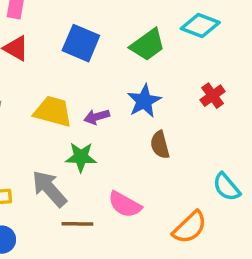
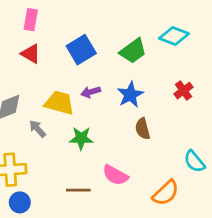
blue square: (81, 43) -> (81, 50), turned 36
purple arrow: (97, 117) -> (91, 92), moved
gray arrow: (49, 189) -> (38, 129), moved, size x0.6

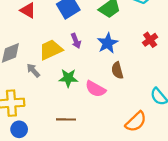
purple arrow: (91, 92) -> (76, 41), turned -96
yellow trapezoid: (59, 103) -> (51, 50), turned -40
pink semicircle: (115, 175) -> (96, 89), moved

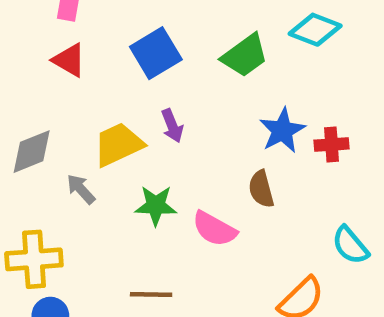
red cross: (150, 40) -> (332, 145), moved, turned 32
blue star: (108, 43) -> (282, 130), moved

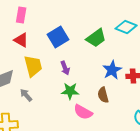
yellow trapezoid: (118, 145) -> (33, 66), moved, turned 100
green star: (156, 205) -> (70, 91), moved

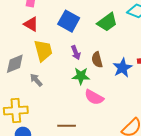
blue square: (58, 37) -> (69, 21), turned -30
blue star: (112, 70) -> (122, 68), moved
brown semicircle: (103, 95) -> (97, 60), moved

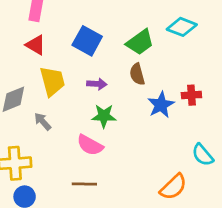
purple arrow: (76, 53) -> (97, 84), turned -64
brown semicircle: (97, 60) -> (137, 74), moved
pink semicircle: (94, 97) -> (90, 145), moved

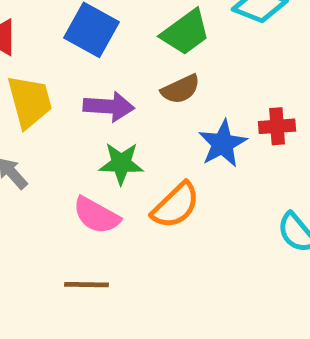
brown semicircle: (137, 74) -> (181, 89), turned -100
purple arrow: (97, 84) -> (109, 107), size x1.4
orange semicircle: (173, 187) -> (176, 205), moved

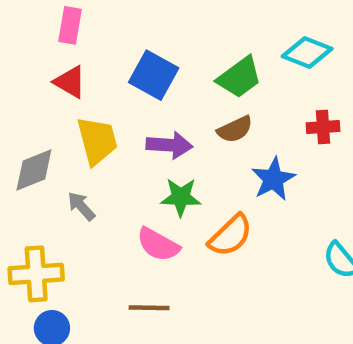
red cross: (277, 126) -> (323, 127), moved

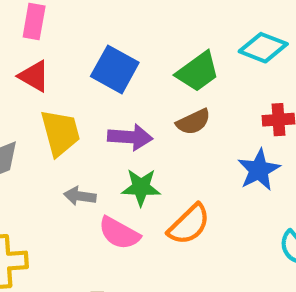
blue star: (273, 179) -> (259, 170), moved
gray arrow: (81, 206) -> (80, 196), moved, turned -40

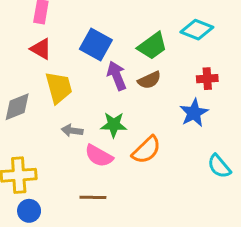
purple arrow: (130, 137) -> (117, 76), moved, turned -116

